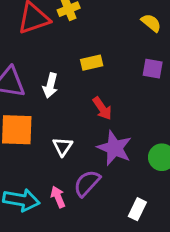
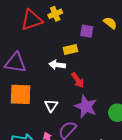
purple square: (153, 69) -> (87, 31), moved
white arrow: (50, 85) -> (57, 65), moved, turned 84

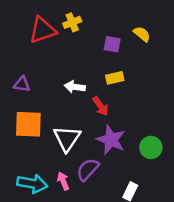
yellow rectangle: (70, 50) -> (115, 78), moved
purple triangle: (15, 63) -> (22, 84), size x0.6
white triangle: (51, 106) -> (67, 138), size x1.6

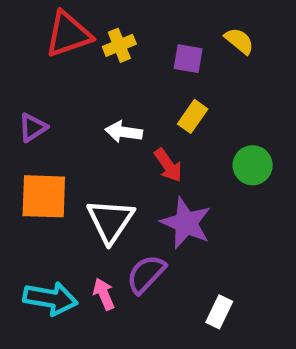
yellow cross: (72, 22) -> (119, 45), moved
yellow rectangle: (115, 78) -> (193, 116), turned -42
purple triangle: (22, 84) -> (33, 128), turned -42
green circle: (151, 147) -> (253, 165), moved

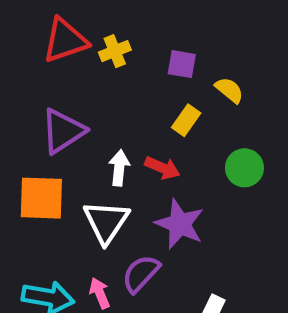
yellow semicircle: (239, 41) -> (229, 90), moved
purple triangle: (33, 128) -> (63, 131), moved, size x1.6
white arrow: (124, 132) -> (119, 168), moved, turned 88
red arrow: (168, 165) -> (162, 168), turned -32

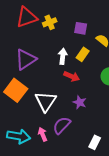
white arrow: (119, 168) -> (63, 56), moved
orange square: (41, 198) -> (16, 90), turned 35
purple star: (180, 224) -> (80, 102), size x0.6

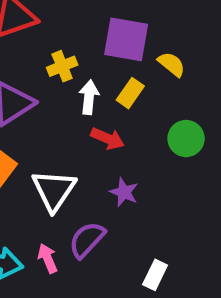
yellow cross: (50, 22) -> (62, 66), moved
purple square: (81, 28) -> (126, 39), size x1.6

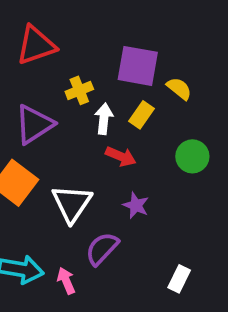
pink arrow: (48, 258) -> (66, 281), moved
white rectangle: (155, 275) -> (179, 279), moved

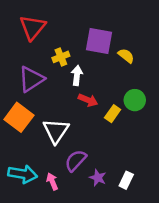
red triangle: (36, 45) -> (33, 27), turned -32
yellow rectangle: (142, 115) -> (113, 114), moved
purple star: (136, 205) -> (98, 178), moved

